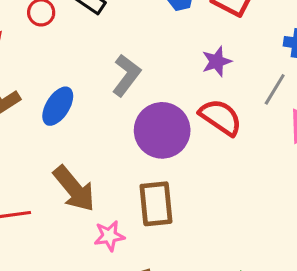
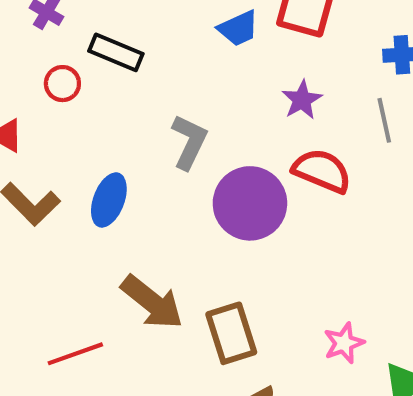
gray line: (275, 89) -> (384, 120), turned -32
brown rectangle: (156, 204) -> (231, 333), moved
pink star: (109, 236) -> (344, 343), moved

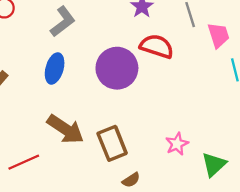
gray L-shape: (189, 142) -> (63, 22), moved, turned 32
blue ellipse: (109, 200) -> (55, 68), moved

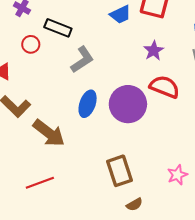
blue ellipse: (55, 68) -> (88, 104), moved
brown arrow: (65, 129) -> (49, 133), moved

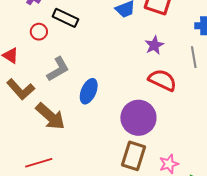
gray L-shape: (82, 60) -> (58, 69), moved
purple circle: (128, 104) -> (138, 118), moved
brown rectangle: (120, 171) -> (134, 156), moved, turned 32

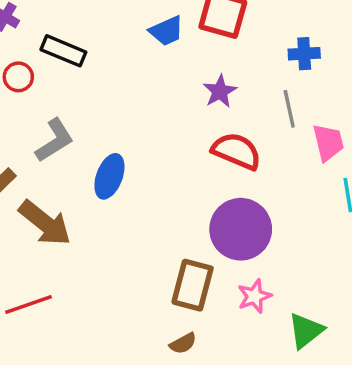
purple circle: (138, 118) -> (241, 229), moved

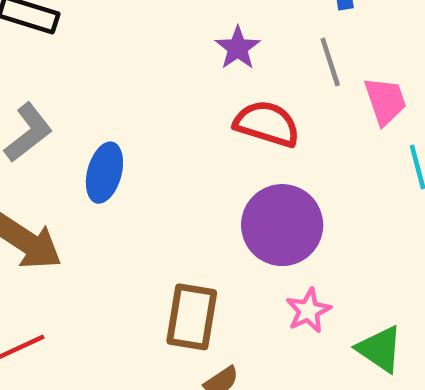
brown rectangle: (193, 285) -> (192, 317), moved
green triangle: (306, 331) -> (380, 349), turned -42

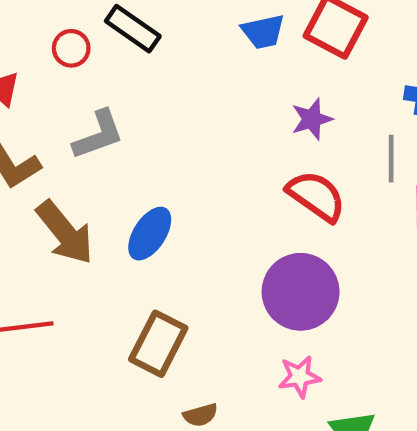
blue ellipse: (104, 173) -> (150, 234), moved
brown rectangle: (192, 317) -> (158, 344), moved

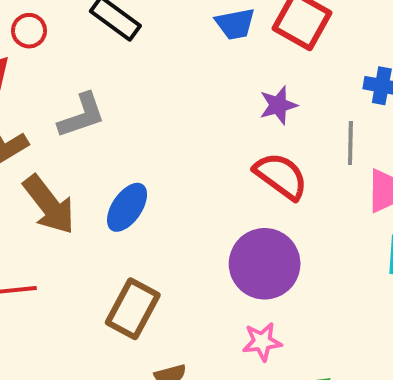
red circle: (71, 48) -> (29, 31), moved

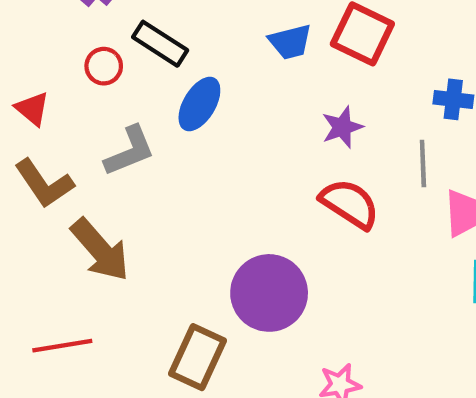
red circle: (29, 31) -> (104, 66), moved
blue ellipse: (127, 207) -> (199, 104), moved
purple circle: (265, 264) -> (269, 293), moved

